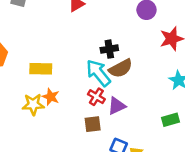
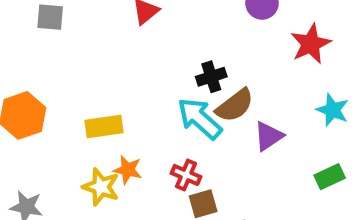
red cross: (96, 97) -> (186, 175), moved
yellow star: (33, 104) -> (101, 187), turned 30
purple triangle: (117, 106) -> (269, 136), moved

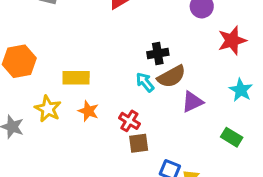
cyan arrow: (200, 119) -> (145, 82), size x0.6
green rectangle: (330, 177) -> (232, 137), turned 48
yellow star: (101, 187) -> (48, 109), moved

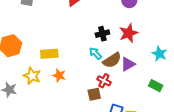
red star: (232, 41) -> (129, 33), moved
brown semicircle: (171, 76) -> (112, 60), moved
red cross: (129, 121) -> (104, 81), moved

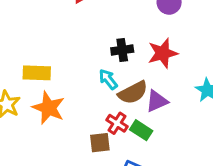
orange star: (59, 75) -> (49, 108), size x1.5
green rectangle: (156, 86) -> (141, 130), moved

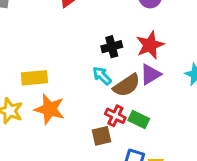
purple triangle: (157, 101) -> (150, 74), moved

